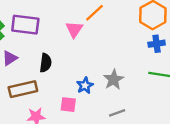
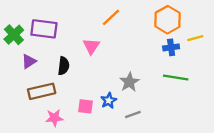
pink triangle: (74, 29) -> (91, 46), moved
blue star: (85, 85) -> (109, 101), moved

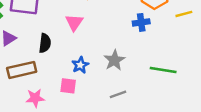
blue cross: (171, 47) -> (141, 22), moved
green line: (176, 77) -> (163, 70), moved
blue star: (109, 101) -> (80, 65), moved

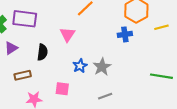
blue star: (80, 65) -> (80, 66), moved
brown rectangle: (22, 70) -> (23, 75), size x0.7
green line: (163, 70) -> (161, 76), moved

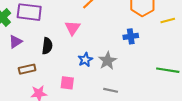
blue cross: (125, 34) -> (131, 36), moved
gray line: (105, 96) -> (111, 90), turned 32

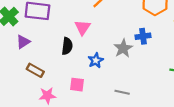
black semicircle: (47, 46) -> (67, 46), moved
gray star: (107, 61) -> (123, 48), moved
brown rectangle: (27, 69) -> (35, 70), turned 42

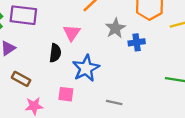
gray star: (123, 48) -> (115, 28), moved
blue star: (96, 60) -> (86, 68), size x1.6

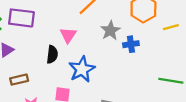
brown rectangle: (21, 79) -> (19, 80), turned -42

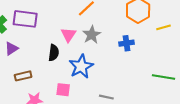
gray star: (110, 31) -> (92, 35), moved

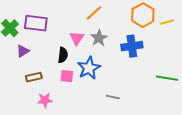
yellow line: (163, 27) -> (167, 22), moved
blue cross: (126, 43) -> (132, 46), size x1.5
pink square: (63, 90) -> (67, 76), moved

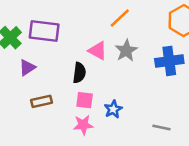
pink triangle: (77, 38) -> (98, 51), turned -35
blue star: (89, 68) -> (113, 109), moved, size x0.6
gray line: (113, 97) -> (161, 127), moved
pink star: (45, 100) -> (83, 125), moved

